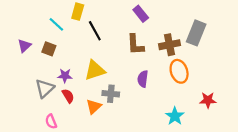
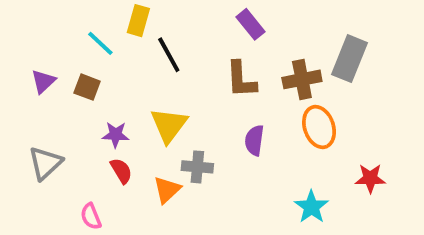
yellow triangle: (95, 70) -> (169, 125), turned -35
gray triangle: (45, 88) -> (45, 163), moved

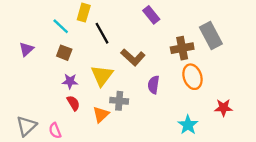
gray rectangle: (349, 59) -> (211, 35), turned -50
brown L-shape: (241, 79) -> (133, 57), moved, turned -45
brown square: (87, 87) -> (64, 53), moved
gray triangle: (45, 163) -> (26, 126), moved

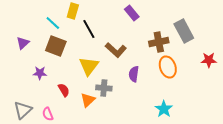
brown square: (64, 53) -> (56, 46), size x1.5
purple star: (70, 81) -> (40, 73), moved
red star: (223, 108) -> (209, 60), moved

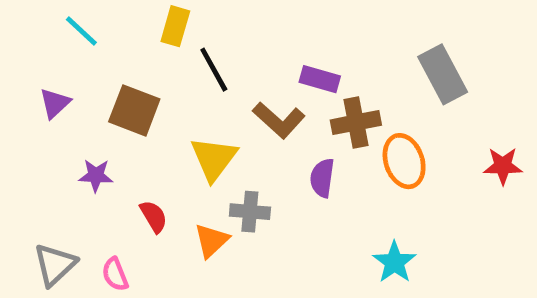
purple rectangle: (132, 13) -> (320, 79), moved, turned -35
cyan line: (53, 23) -> (81, 31), moved
brown cross: (159, 42) -> (356, 123), moved
red star: (209, 60) -> (503, 166), moved

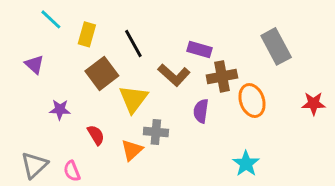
yellow rectangle: (175, 26) -> (87, 34), moved
purple triangle: (55, 103) -> (34, 64), turned -35
brown square: (134, 110) -> (102, 73), moved, turned 32

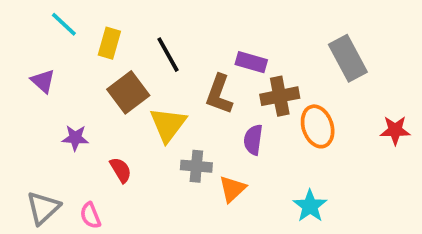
brown L-shape: (174, 75) -> (219, 94), turned 68
orange triangle: (132, 150) -> (232, 189), moved

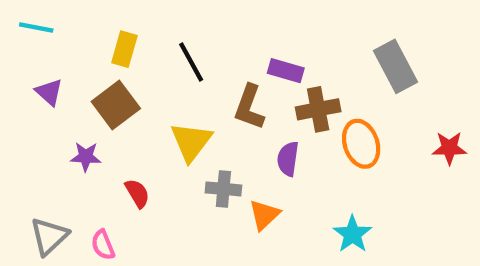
cyan line: (64, 24) -> (36, 28), moved, turned -32
brown square: (128, 92) -> (116, 105), moved

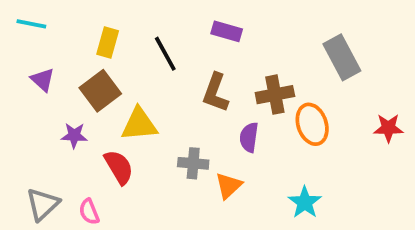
purple rectangle: (286, 71) -> (227, 31), moved
yellow triangle: (191, 142) -> (139, 124), moved, turned 48
red semicircle: (137, 193) -> (119, 167), size x1.4

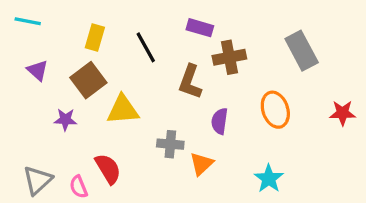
brown cross: (275, 95) -> (229, 57), moved
red semicircle: (119, 167) -> (108, 169), moved

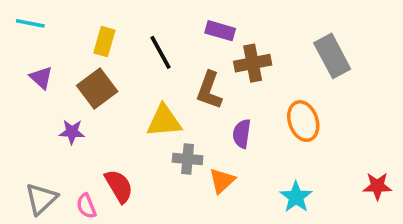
yellow triangle: (123, 110) -> (164, 121), moved
red star: (343, 113) -> (377, 186), moved

